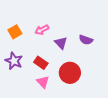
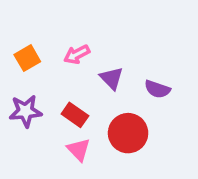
purple semicircle: (86, 40) -> (157, 89), moved
purple star: (14, 61) -> (26, 111), turned -30

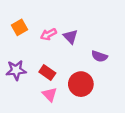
orange square: (27, 58) -> (20, 27), moved
purple triangle: (112, 78) -> (70, 37), moved

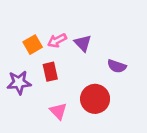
orange square: (20, 27) -> (33, 45), moved
red rectangle: (47, 72) -> (50, 72), moved, turned 42

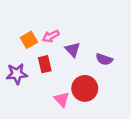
purple triangle: (83, 43) -> (73, 50), moved
pink triangle: (58, 111) -> (62, 99), moved

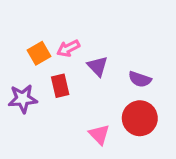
red circle: (85, 88) -> (140, 118), moved
pink triangle: (62, 99) -> (99, 134), moved

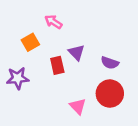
pink arrow: (68, 48) -> (53, 22), moved, turned 60
red rectangle: (60, 86) -> (57, 65), moved

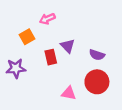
pink arrow: (53, 22) -> (47, 19), turned -56
pink triangle: (78, 106) -> (69, 93), turned -35

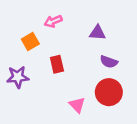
purple triangle: (68, 46) -> (97, 33), moved, turned -42
pink triangle: (69, 93) -> (77, 105), turned 35

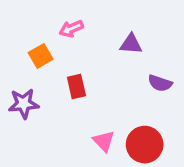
purple semicircle: (109, 62) -> (160, 83), moved
red circle: (109, 92) -> (145, 145), moved

